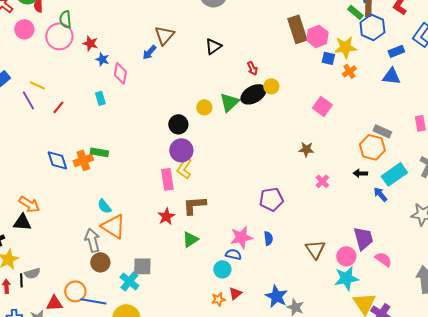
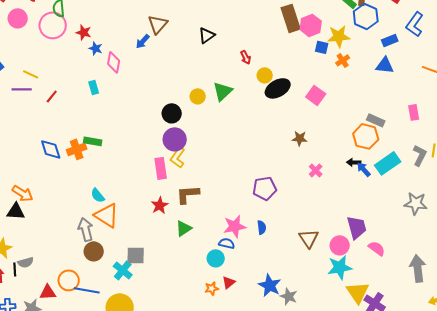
black ellipse: (253, 94) -> (278, 88), moved
purple line: (28, 100) -> (22, 89), turned -60
blue arrow: (380, 194) -> (364, 169), moved

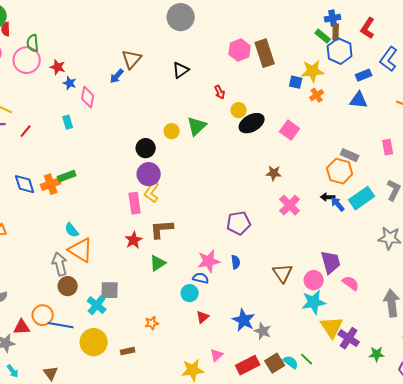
pink hexagon: (311, 25) -> (240, 50), moved
green rectangle: (93, 141) -> (67, 176), turned -30
pink cross: (316, 170) -> (290, 205), size x1.5
orange star: (212, 288) -> (152, 323), moved

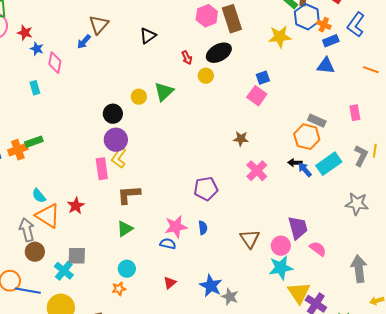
blue square: (296, 82) -> (263, 78), moved, turned -32
orange cross: (317, 95) -> (324, 25), moved, turned -32
black ellipse: (252, 123) -> (219, 53), moved
red star: (134, 240) -> (76, 206), moved
cyan circle: (190, 293) -> (127, 269), moved

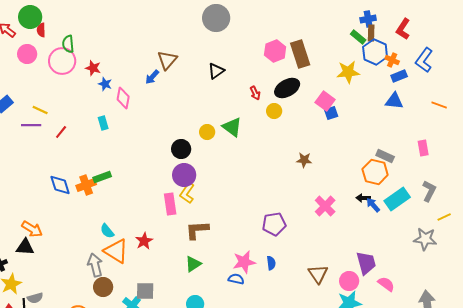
green triangle: (164, 92) -> (232, 127), turned -40
pink square: (257, 96) -> (325, 101), moved
brown star: (241, 139) -> (304, 160), moved
yellow line: (375, 151) -> (444, 217), moved, turned 56

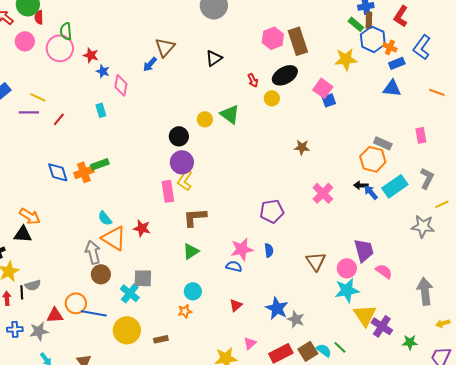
red star: (144, 241) -> (142, 228), turned -30

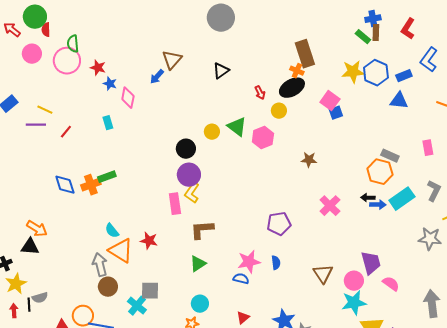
pink hexagon: (273, 38) -> (263, 138), moved
blue hexagon: (373, 39) -> (376, 73), moved
orange cross: (390, 47) -> (297, 71), moved
blue arrow: (371, 192) -> (378, 205), turned 133

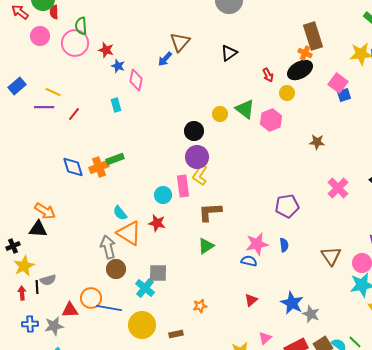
cyan circle: (200, 304) -> (163, 195), moved

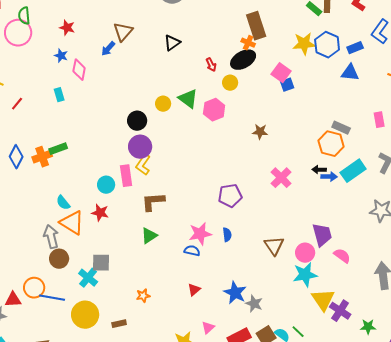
red star: (106, 50) -> (67, 28), moved
blue diamond: (73, 167) -> (16, 157), turned 45

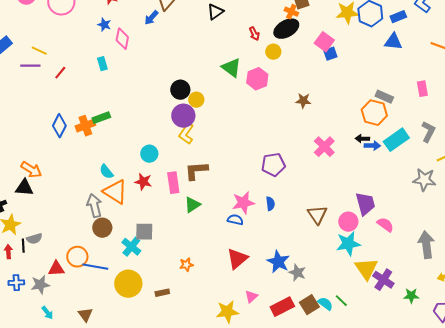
yellow circle: (163, 104) -> (196, 100), moved
pink rectangle: (126, 176) -> (173, 183), moved
red triangle: (194, 290) -> (237, 259), size x1.6

